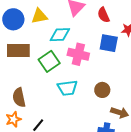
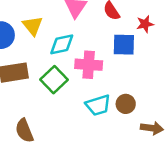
yellow triangle: (39, 16) -> (33, 26), turned -48
cyan trapezoid: (67, 88) -> (98, 105), moved

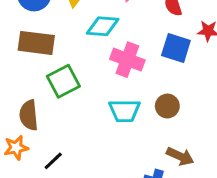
green square: (54, 80) -> (63, 81), moved
brown circle: (126, 104) -> (167, 106), moved

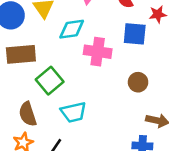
cyan trapezoid: (125, 111) -> (74, 112), moved

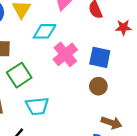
blue square: (135, 34) -> (100, 57), moved
pink cross: (98, 52) -> (65, 54), turned 35

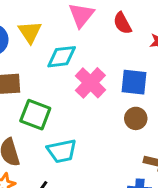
green square: (19, 75) -> (35, 115), turned -30

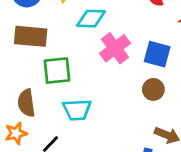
green square: (35, 115) -> (57, 71), turned -36

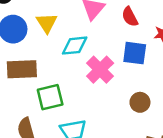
blue square: (157, 54) -> (135, 53), moved

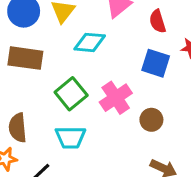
pink cross: (100, 70) -> (116, 98), moved
green square: (50, 97) -> (71, 94), moved, turned -36

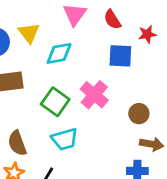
brown circle: (151, 120) -> (139, 114), moved

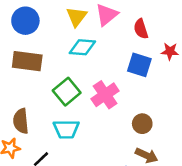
yellow triangle: (29, 33) -> (77, 17), moved

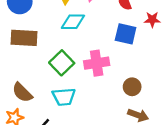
pink cross: (105, 95) -> (97, 63), turned 30
brown semicircle: (21, 121) -> (22, 92), turned -35

